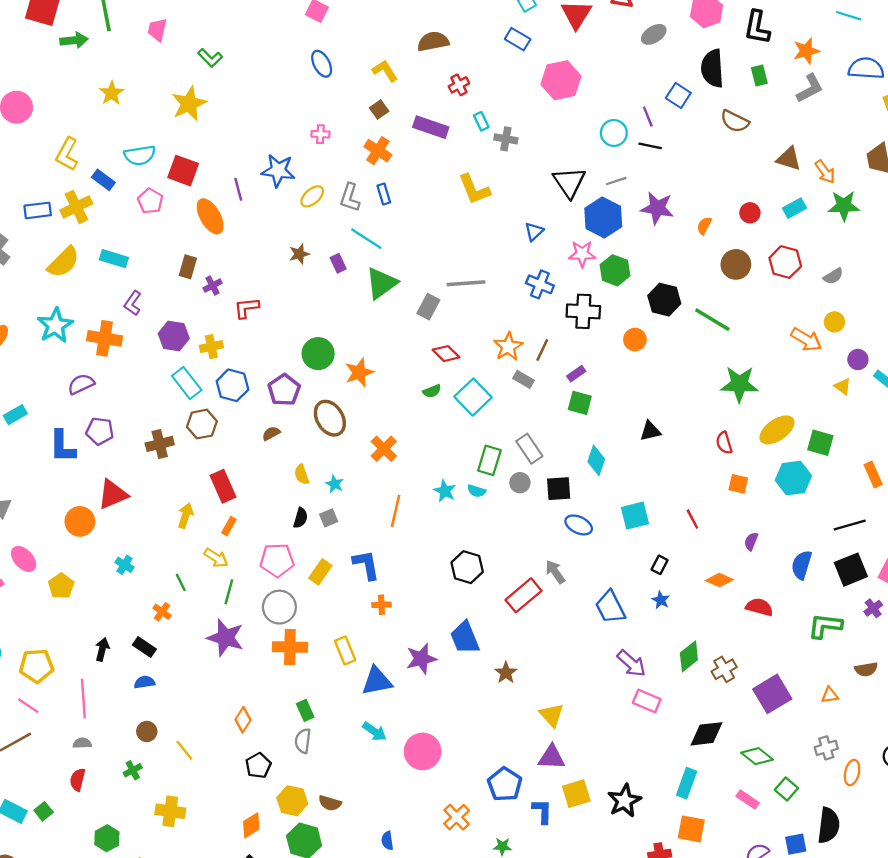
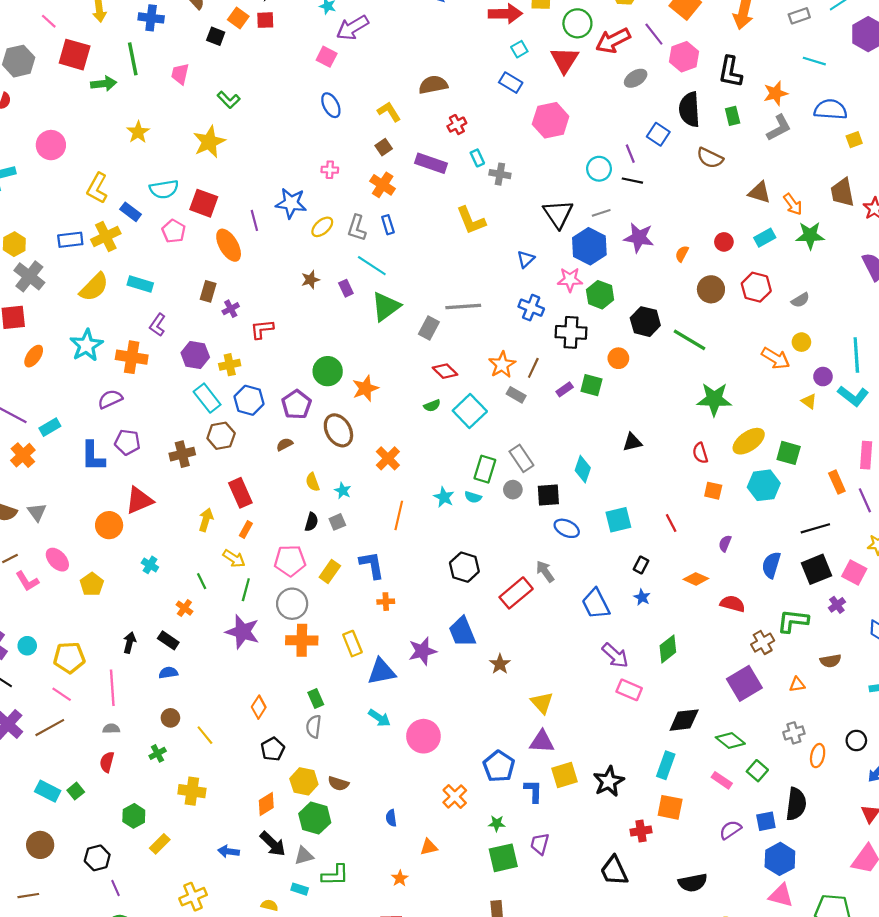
green square: (580, 403) -> (591, 385), moved
brown cross: (724, 669) -> (763, 643), moved

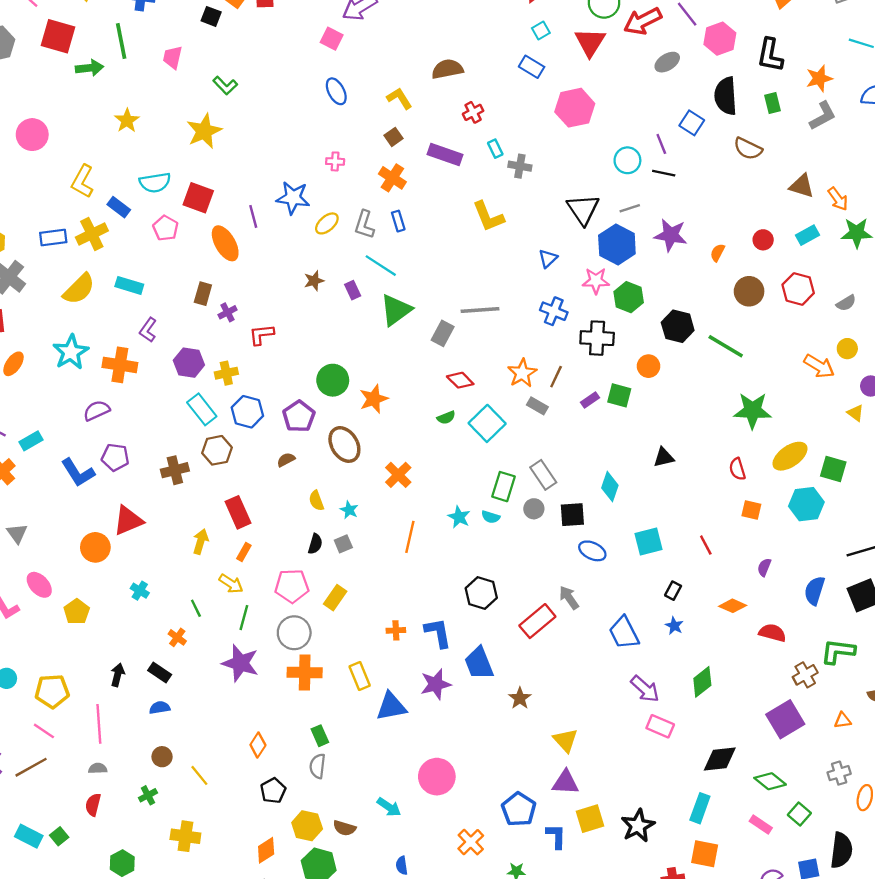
blue L-shape: (93, 456) -> (78, 473), turned -32
blue L-shape: (372, 565) -> (438, 633), moved
cyan arrow: (379, 718) -> (389, 807), moved

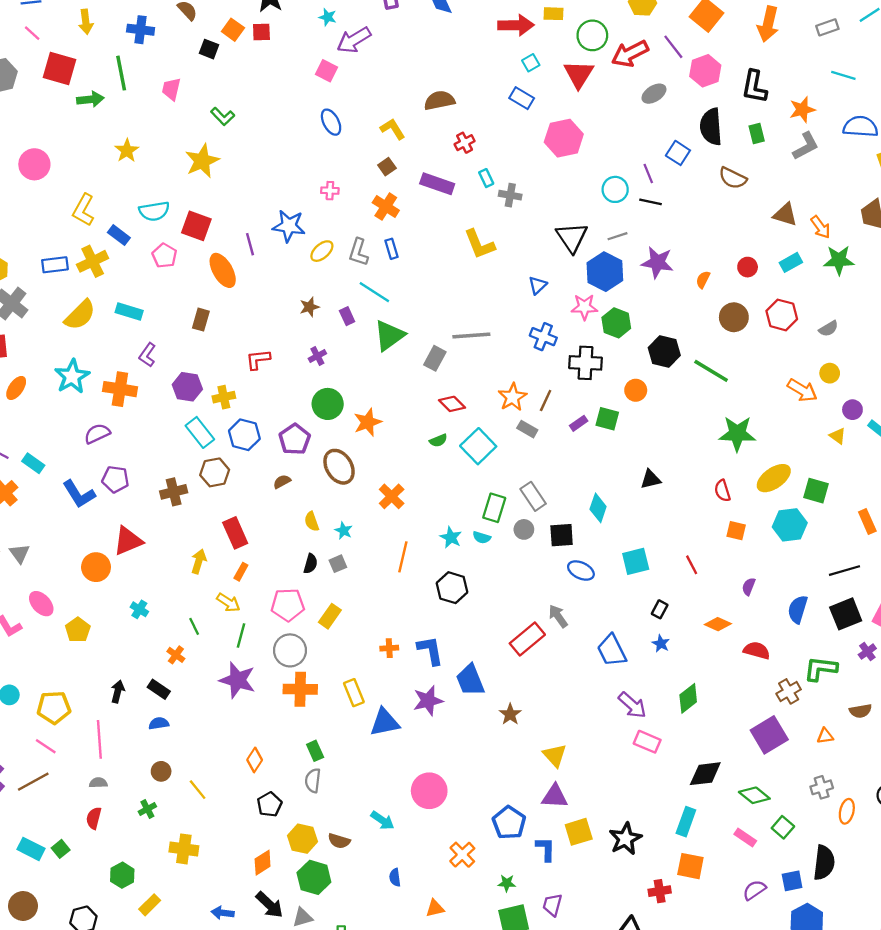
purple cross: (227, 312) -> (317, 356), moved
cyan rectangle: (31, 441) -> (33, 463), turned 65
black hexagon: (481, 593) -> (452, 588), moved

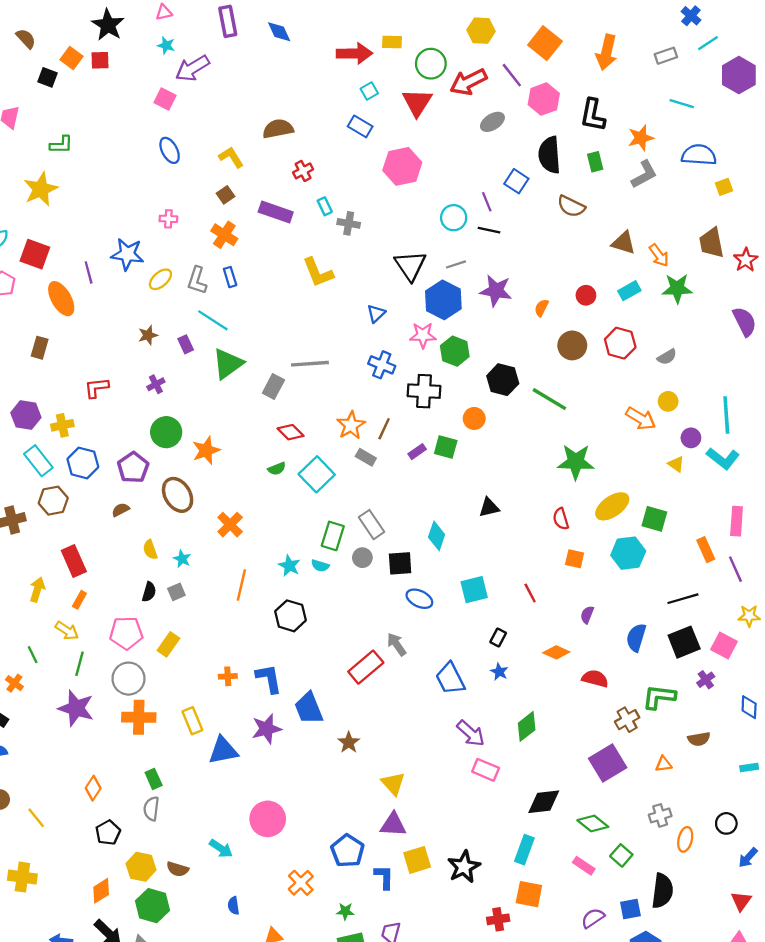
green L-shape: (223, 116) -> (61, 145), turned -45

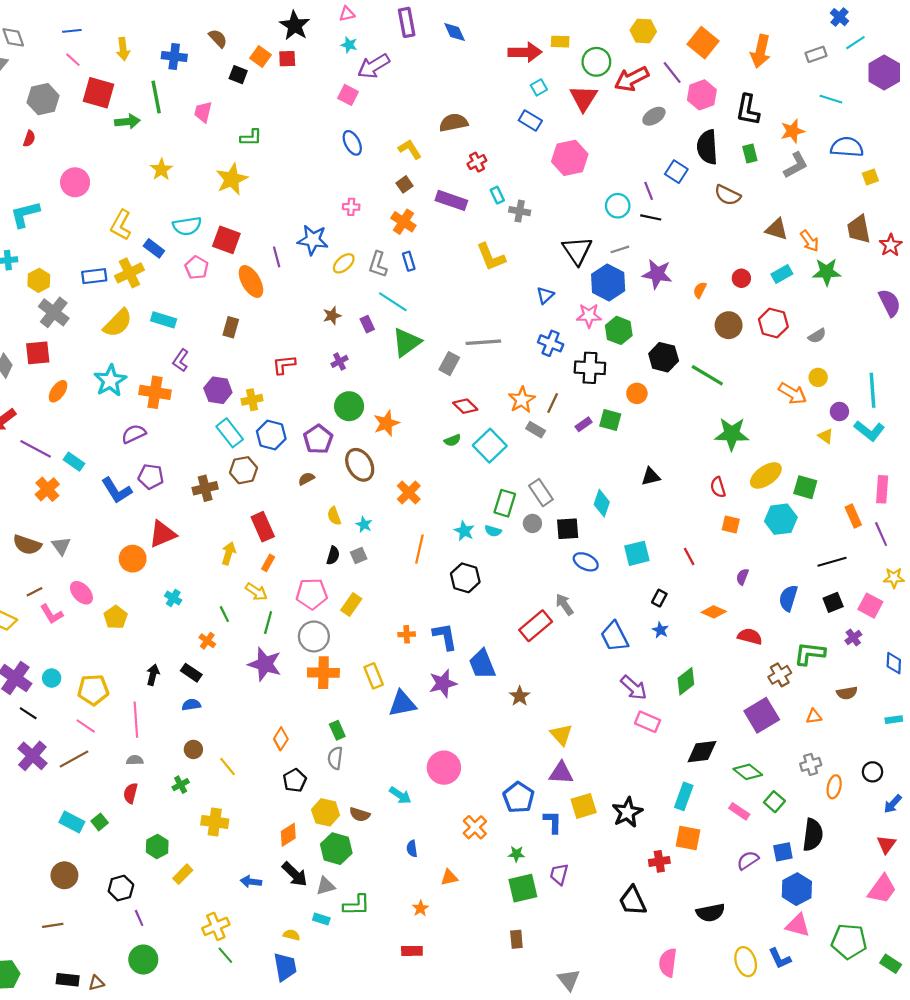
black square: (684, 642) -> (833, 602), size x0.7

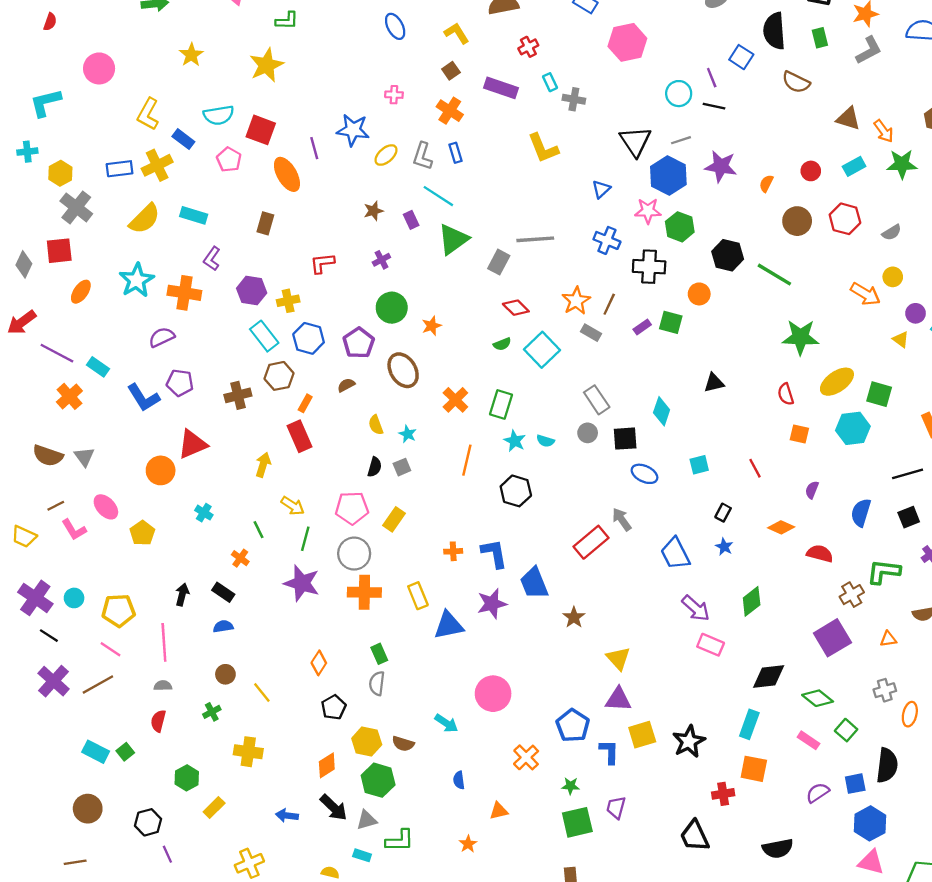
orange star: (386, 423) -> (432, 326), size x0.7
green rectangle: (505, 503) -> (501, 404), moved
cyan square: (637, 553) -> (699, 465), size x0.7
orange rectangle: (268, 563) -> (305, 403), moved

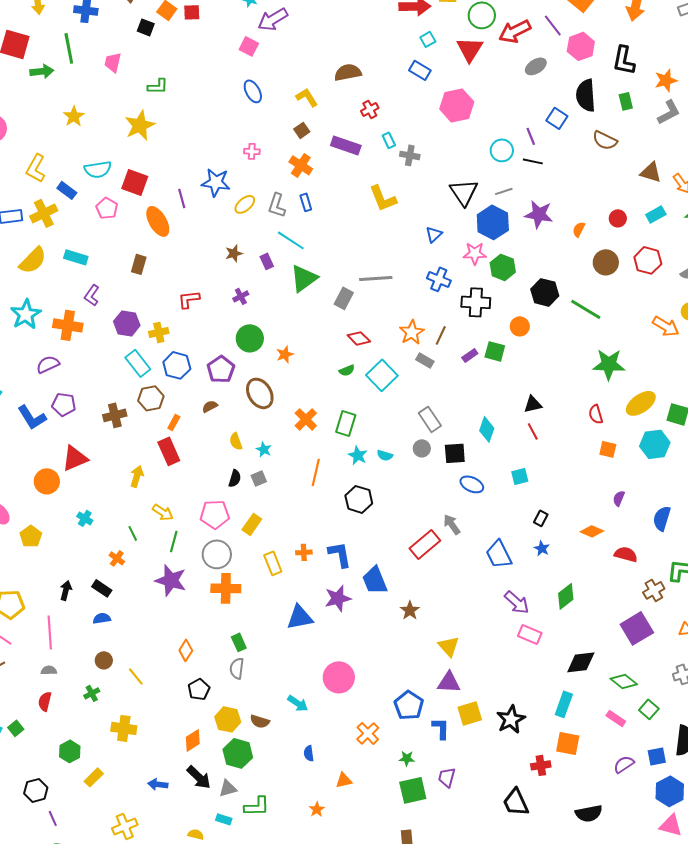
red line: (755, 468) -> (533, 431), moved
yellow rectangle: (418, 596) -> (273, 563), moved

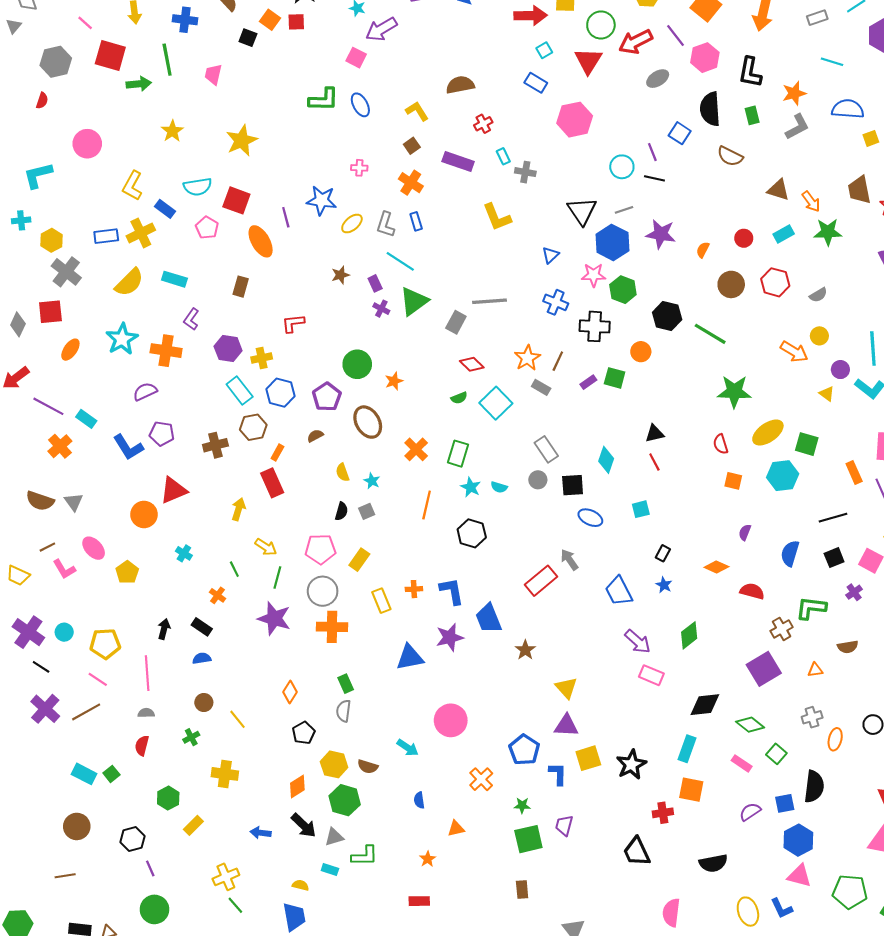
green L-shape: (158, 86) -> (324, 100), moved, size x1.4
purple cross: (241, 296) -> (381, 309), moved, turned -35

